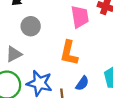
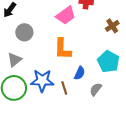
pink trapezoid: (80, 17) -> (66, 15), turned 75

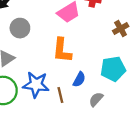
cyan pentagon: (108, 62) -> (113, 69), turned 30

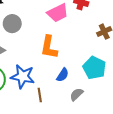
cyan pentagon: (113, 69) -> (94, 68), turned 30
brown line: (60, 95) -> (40, 95), moved

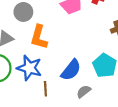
orange L-shape: (49, 47) -> (39, 37), moved
blue semicircle: (63, 75) -> (71, 70), size x1.5

